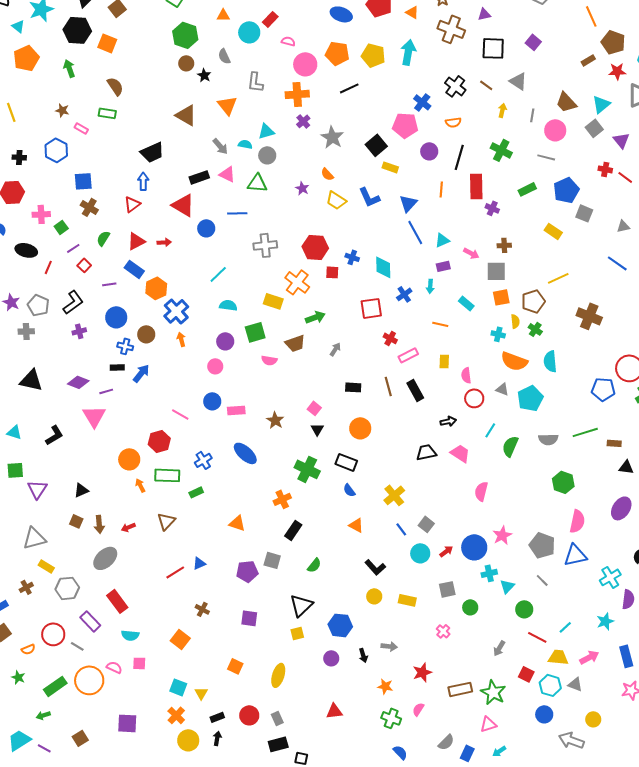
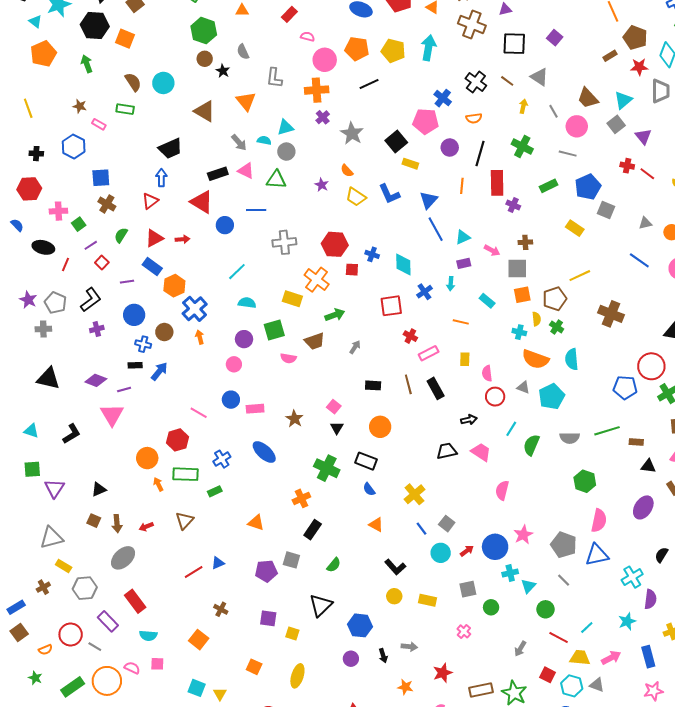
cyan circle: (249, 32) -> (163, 83), moved
gray line: (532, 115) -> (554, 111), turned -40
yellow square: (297, 633) -> (292, 634), moved, turned 32

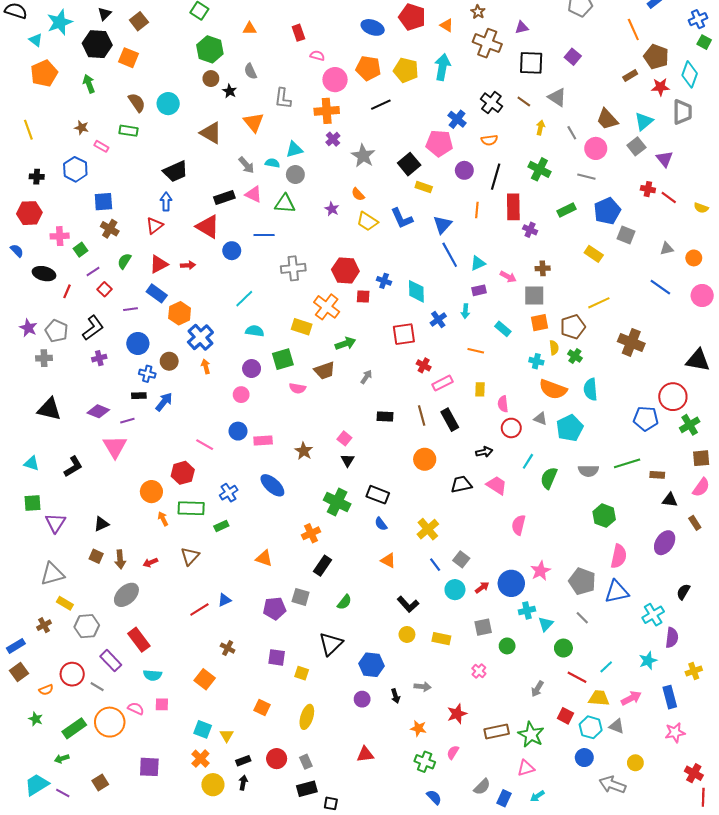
red rectangle: (289, 14) -> (298, 33), turned -63
orange circle: (380, 427) -> (425, 459), moved

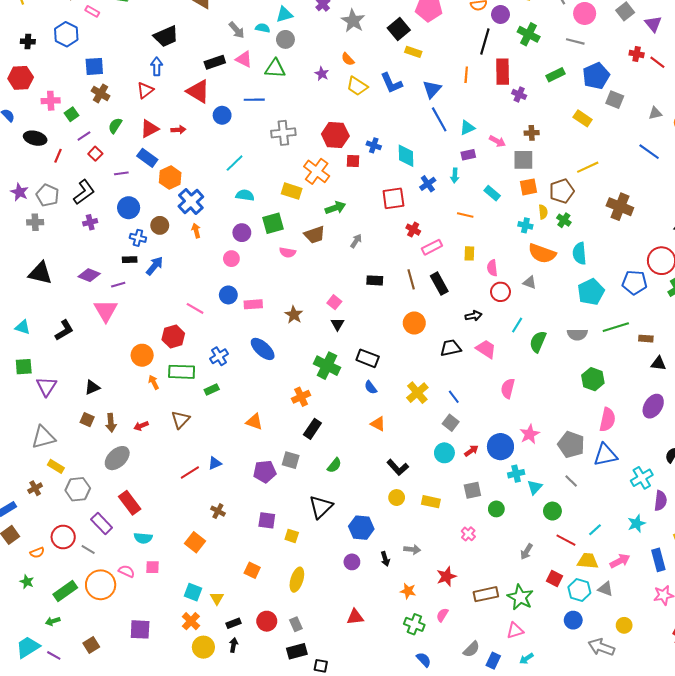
purple circle: (464, 170) -> (500, 14), moved
cyan pentagon: (570, 428) -> (591, 292), moved
blue line: (435, 565) -> (454, 397), moved

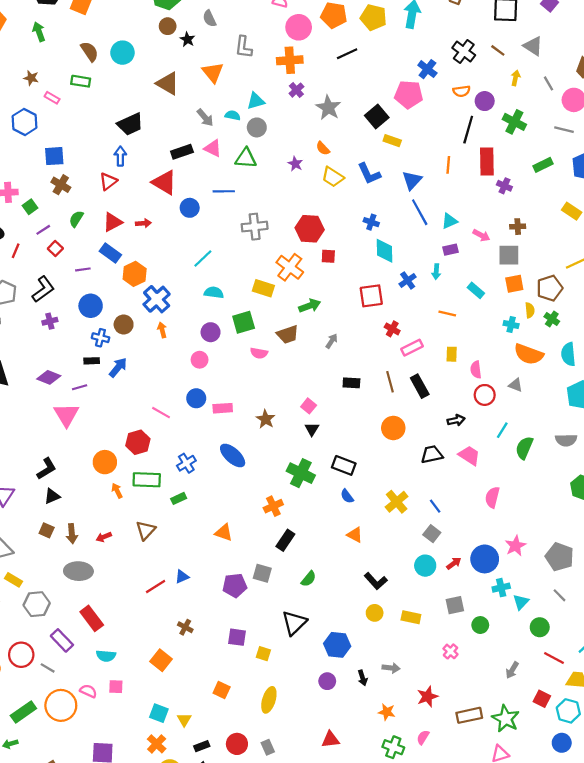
blue cross: (374, 145) -> (371, 222), moved
black L-shape: (64, 330) -> (47, 469), moved
gray ellipse: (117, 458) -> (78, 571), turned 45

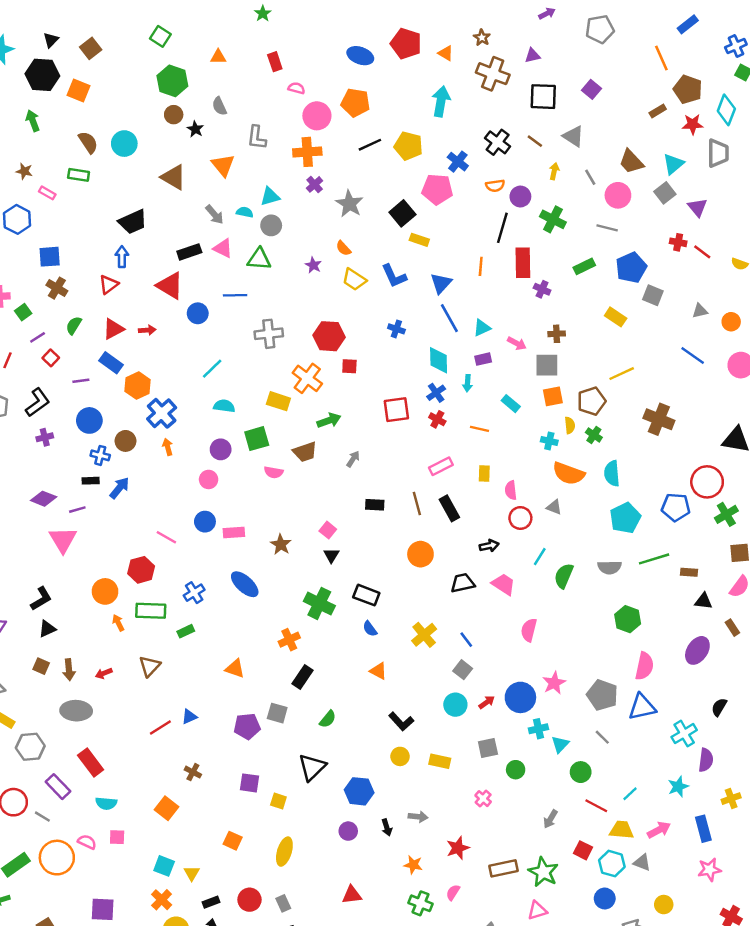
yellow pentagon: (373, 17) -> (408, 146), moved
cyan diamond: (384, 251) -> (439, 360), moved
red cross: (392, 329) -> (437, 419), moved

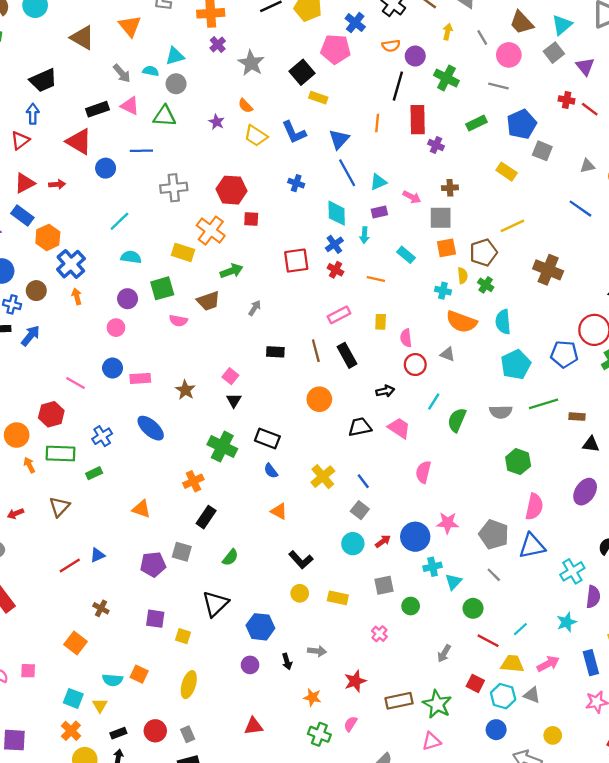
pink star: (554, 683) -> (448, 523), turned 30
cyan semicircle: (106, 803) -> (113, 680), moved

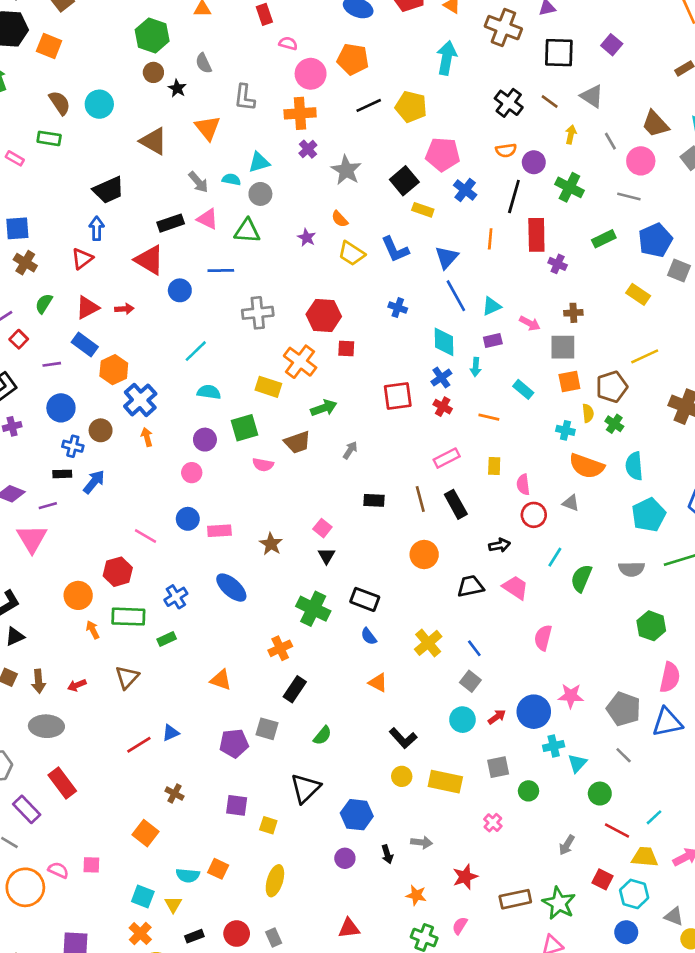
blue cross: (355, 23) -> (465, 190), moved
yellow rectangle: (338, 598) -> (445, 782), size x1.4
gray triangle: (532, 695) -> (674, 916), moved

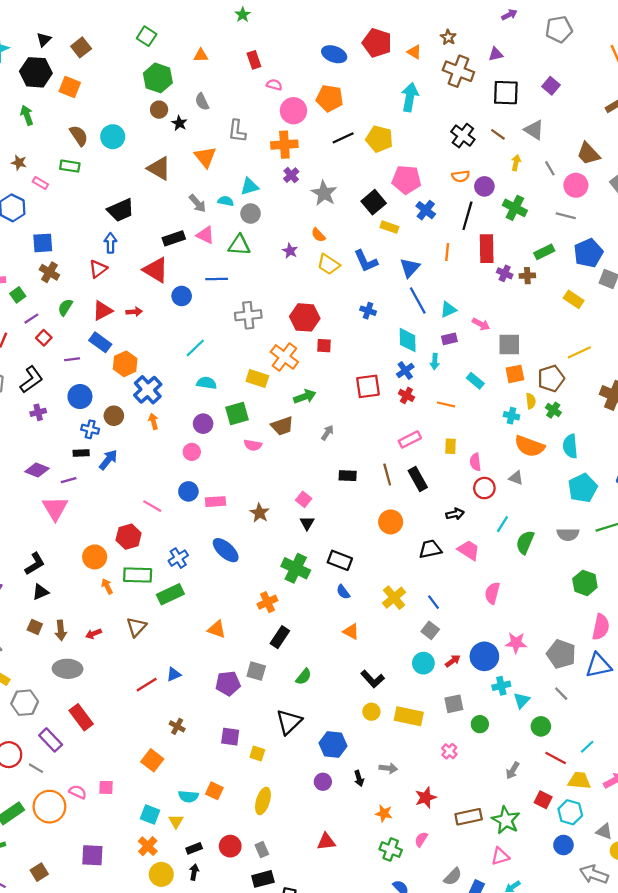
brown cross: (573, 313) -> (527, 276), moved
green rectangle: (167, 639) -> (170, 594), size x1.6

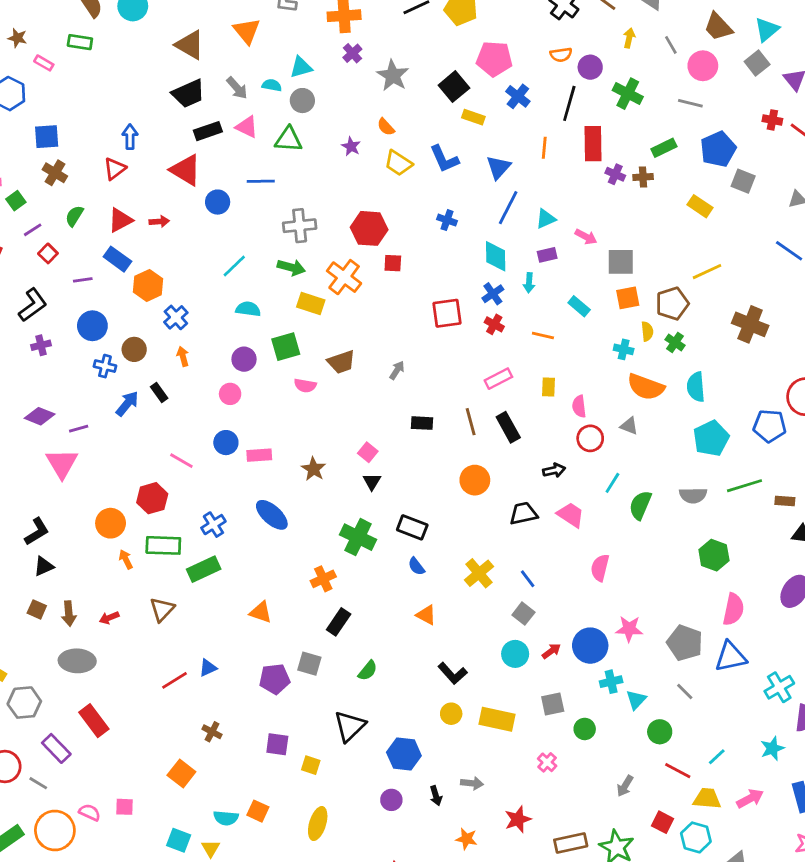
black trapezoid: (121, 210) -> (188, 94), moved
blue line: (418, 300) -> (508, 208), turned 56
blue cross: (148, 390) -> (176, 317), size x0.7
green arrow: (305, 397) -> (291, 267), moved, turned 35
black rectangle: (81, 453) -> (159, 392), moved, turned 56

